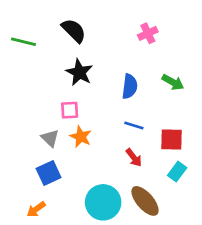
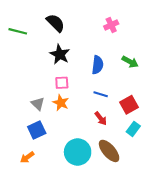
pink square: (70, 110) -> (62, 83), moved
red square: (172, 139) -> (129, 105), turned -30

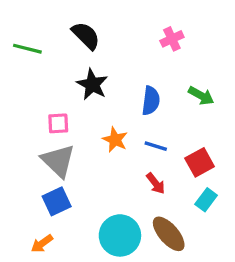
pink square: (62, 83) -> (58, 123), moved
orange star: (61, 103) -> (115, 140), moved
gray triangle: (38, 104) -> (58, 161), size x1.6

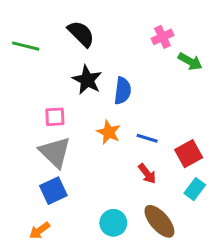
green arrow: (201, 96) -> (190, 61), moved
blue semicircle: (151, 101) -> (123, 91), moved
cyan circle: (120, 235) -> (113, 223), size x0.7

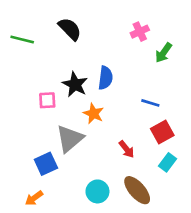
green arrow: (190, 61) -> (164, 53), turned 96
black star: (87, 80) -> (75, 84), moved
blue line: (147, 138) -> (150, 103), moved
gray triangle: (55, 152) -> (70, 139), moved, turned 36

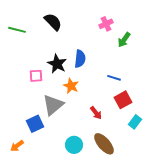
cyan rectangle: (168, 162) -> (135, 122), moved
orange arrow: (34, 198) -> (17, 146), moved

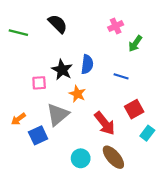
blue line: (114, 78) -> (121, 76), moved
red arrow: (96, 113) -> (105, 123), size x1.6
orange arrow: (17, 146) -> (18, 119), moved

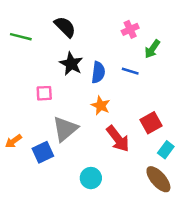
black star: (62, 70) -> (71, 64), moved
blue line: (121, 76) -> (130, 71), moved
orange star: (77, 94) -> (101, 106), moved
orange arrow: (18, 119) -> (13, 141), moved
brown ellipse: (113, 157) -> (158, 179), moved

